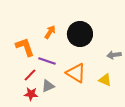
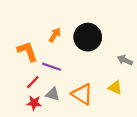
gray arrow: (114, 55) -> (125, 60), turned 32
orange triangle: (76, 73) -> (82, 94), moved
gray triangle: (48, 86) -> (53, 94), turned 40

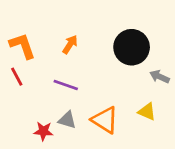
black circle: (88, 37) -> (132, 47), moved
orange L-shape: (27, 51) -> (22, 46), moved
red line: (33, 82) -> (17, 77), moved, turned -72

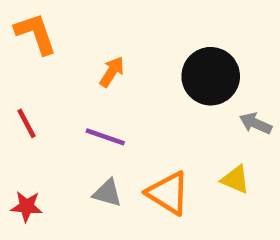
orange L-shape: (22, 46) -> (36, 34), moved
red star: (43, 131) -> (27, 206), moved

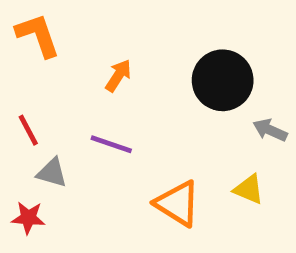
gray triangle: (107, 193) -> (52, 173), moved

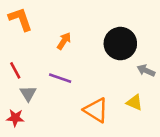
gray triangle: (52, 173) -> (28, 93), turned 42

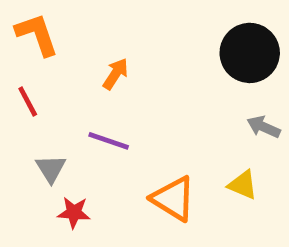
black circle: (120, 44) -> (250, 53), moved
red line: (15, 70) -> (28, 102), moved
red star: (15, 118) -> (74, 213), moved

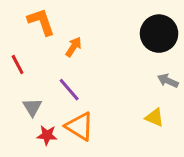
orange L-shape: (37, 34) -> (41, 22), moved
purple line: (109, 141) -> (69, 90), turned 30
orange triangle: (173, 199) -> (79, 126), moved

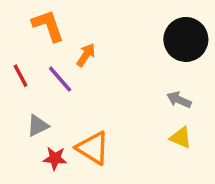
gray arrow: (168, 81) -> (179, 100), moved
purple line: (69, 90) -> (60, 79), moved
gray triangle: (32, 107) -> (38, 126), turned 36

